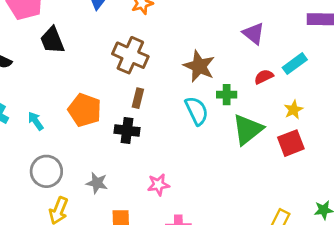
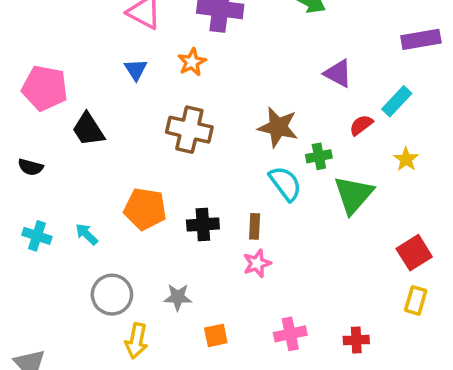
brown rectangle: (138, 98) -> (255, 226), moved
red square: (291, 143) -> (414, 253), moved
pink star: (158, 185) -> (257, 263), moved

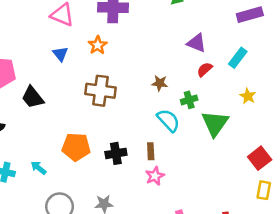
red semicircle: (361, 125) -> (205, 69), moved
brown star: (278, 127) -> (160, 83), size x0.6

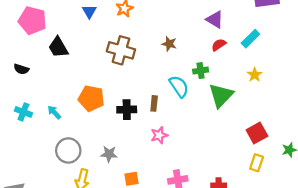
brown star: (160, 83) -> (169, 44), moved
brown rectangle: (151, 151) -> (154, 103), moved

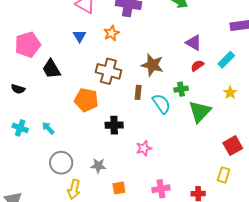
pink pentagon: (32, 20) -> (28, 45), turned -30
brown star: (169, 44) -> (152, 65), size x1.6
orange pentagon: (91, 98) -> (86, 100), moved
brown rectangle: (154, 103) -> (138, 92), moved
yellow rectangle: (257, 163) -> (224, 175), moved

